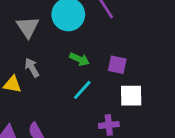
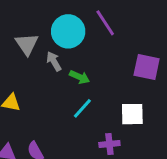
purple square: (117, 65) -> (147, 67), moved, size x1.4
gray arrow: (32, 68) -> (54, 61), moved

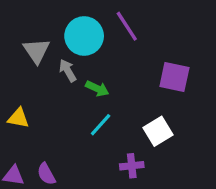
white square: (132, 114) -> (158, 131), turned -30

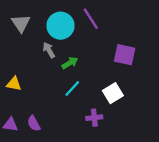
gray triangle: (36, 51) -> (21, 23), moved
green arrow: (97, 89) -> (70, 63), turned -56

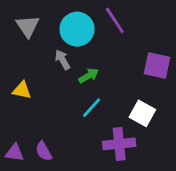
yellow triangle: (14, 84) -> (22, 90), moved
white square: (113, 93) -> (142, 113), turned -30
purple cross: (94, 118) -> (119, 144), size x1.5

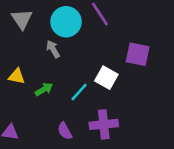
green arrow: (89, 76) -> (44, 89), moved
white square: (142, 113) -> (106, 78), moved
purple semicircle: (44, 151) -> (65, 131), moved

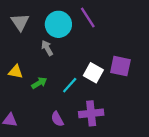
purple square: (138, 54) -> (120, 66), moved

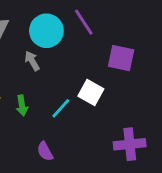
purple square: (120, 66) -> (121, 58), moved
green arrow: (39, 83) -> (22, 105), turned 112
purple cross: (91, 113) -> (130, 144), moved

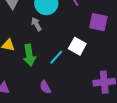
green arrow: (22, 105) -> (29, 55), size x1.5

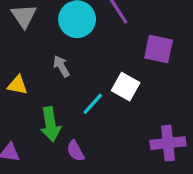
gray arrow: (36, 24) -> (61, 66), moved
green arrow: (29, 55) -> (50, 124), moved

